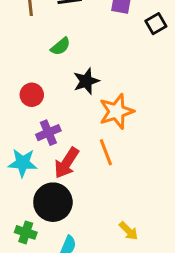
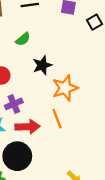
red arrow: (67, 163) -> (27, 127), turned -125

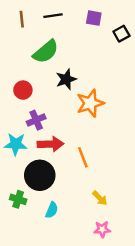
green semicircle: (23, 39) -> (46, 52), size x1.6
orange line: (57, 119) -> (83, 157), moved

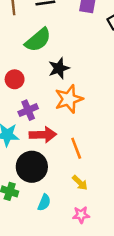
orange star: (90, 103) -> (69, 99), moved
yellow arrow: (100, 198) -> (80, 183), moved
pink star: (102, 229) -> (81, 215), moved

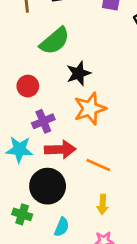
orange line: (76, 148) -> (98, 165), turned -45
yellow arrow: (80, 183) -> (103, 204), turned 49

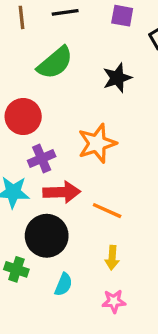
black star: (79, 73) -> (117, 78), moved
red circle: (28, 86) -> (23, 117), size x1.4

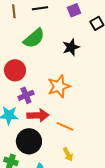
purple square: (122, 16) -> (74, 10), turned -32
yellow arrow: (112, 258) -> (68, 154), turned -32

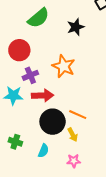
orange star: (59, 86) -> (64, 66), turned -30
orange line: (65, 126) -> (78, 115), moved
black circle: (29, 141) -> (53, 122), moved

